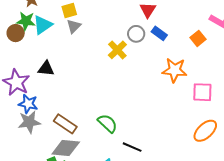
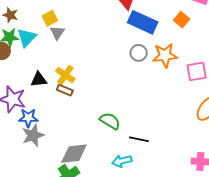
blue rectangle: (159, 33) -> (143, 22), size x1.8
gray circle: (136, 34) -> (139, 53), moved
yellow cross: (117, 50) -> (65, 75), moved
brown rectangle: (65, 124) -> (65, 90), moved, size x0.7

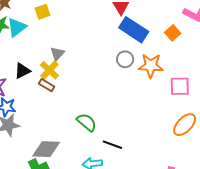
gray triangle: (57, 33) -> (57, 54), moved
black triangle: (39, 80) -> (22, 71), turned -30

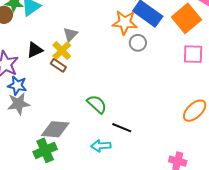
orange square: (173, 33) -> (186, 18), size x1.8
orange star: (151, 66) -> (125, 22), moved
pink square: (180, 86) -> (193, 54), moved

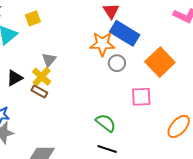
orange square: (186, 18) -> (160, 62), moved
pink square: (193, 54) -> (141, 97), moved
green semicircle: (97, 104) -> (106, 123), moved

